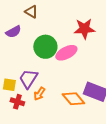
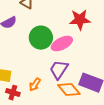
purple trapezoid: (28, 79) -> (59, 70), moved

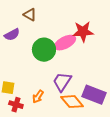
pink ellipse: (62, 44) -> (65, 43), moved

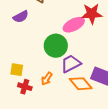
green circle: (44, 50) -> (56, 46), moved
purple trapezoid: (62, 82) -> (71, 64), turned 30

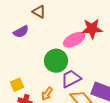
yellow square: (17, 70) -> (17, 85), turned -32

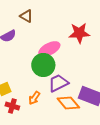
pink ellipse: (74, 40) -> (49, 49), moved

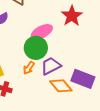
red star: (79, 33) -> (72, 16), turned -30
orange arrow: (34, 98) -> (29, 68), moved

